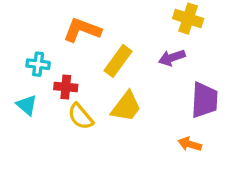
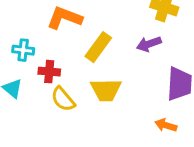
yellow trapezoid: (126, 107) -> (106, 90), turned 52

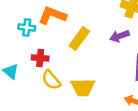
cyan cross: (23, 50) -> (27, 28), moved
yellow trapezoid: (106, 90) -> (83, 87), moved

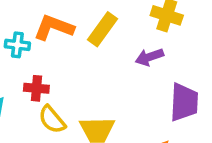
yellow rectangle: (79, 38) -> (102, 29), moved

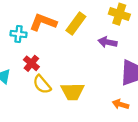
purple arrow: (149, 57) -> (108, 42), turned 30
red cross: (36, 88) -> (31, 63), turned 35

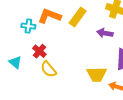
yellow trapezoid: (72, 91) -> (97, 74), moved

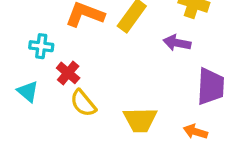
cyan cross: (28, 26) -> (41, 46), moved
yellow trapezoid: (97, 74) -> (140, 120), moved

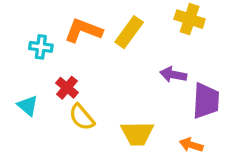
purple arrow: (177, 43) -> (173, 75), moved
cyan cross: (41, 46) -> (41, 47), moved

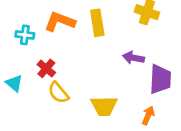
yellow rectangle: (129, 32) -> (97, 23), turned -45
orange arrow: (191, 145) -> (148, 115), turned 96

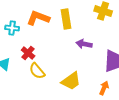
purple arrow: (133, 58) -> (84, 44), moved
yellow trapezoid: (104, 106) -> (71, 81), turned -35

